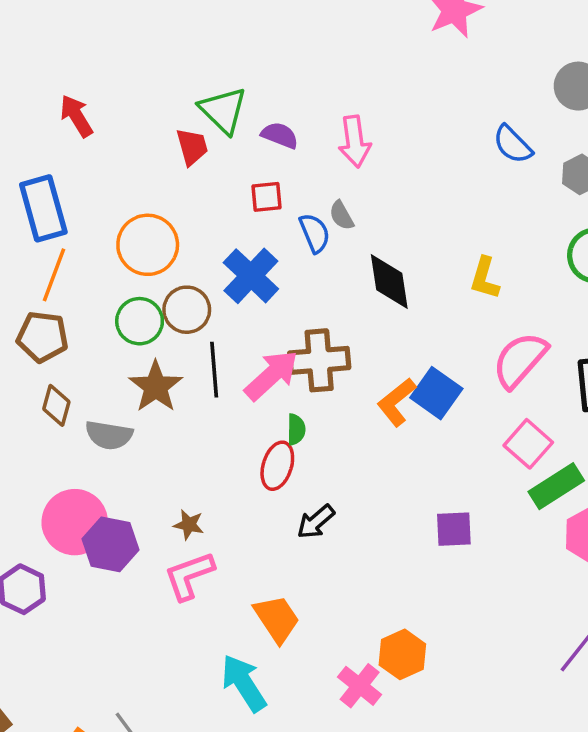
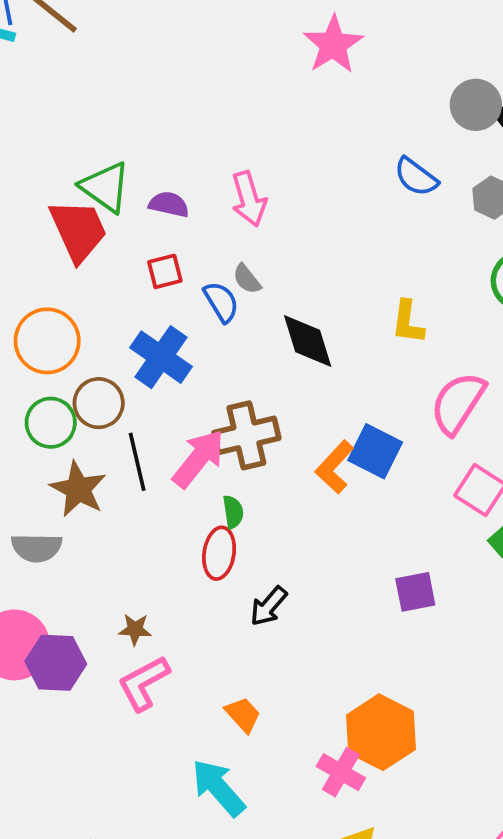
red trapezoid: (192, 147) -> (78, 230), size x1.6
orange trapezoid: (277, 619) -> (243, 715), size x0.7
orange hexagon: (402, 654) -> (381, 732), size x1.4

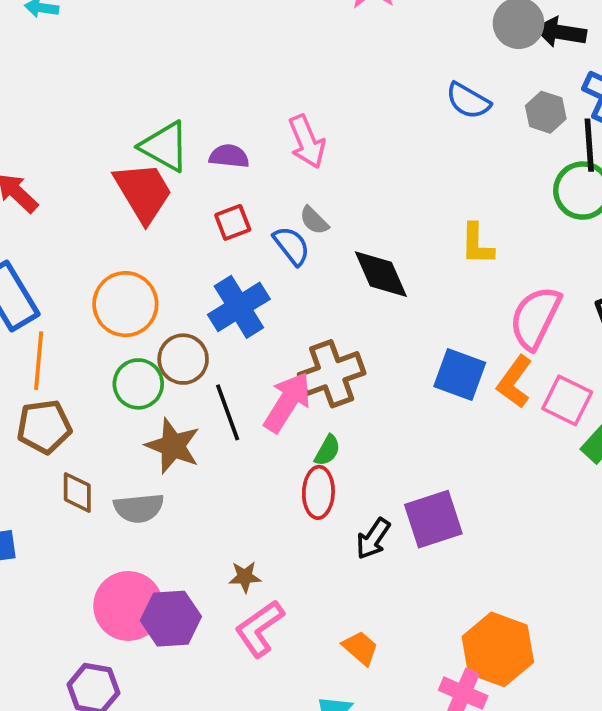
blue cross: (161, 357) -> (239, 307), turned 30
orange L-shape: (335, 467) -> (515, 382), moved
green semicircle: (233, 512) -> (327, 450), turned 44
purple square: (415, 592) -> (433, 519), moved, size x1.4

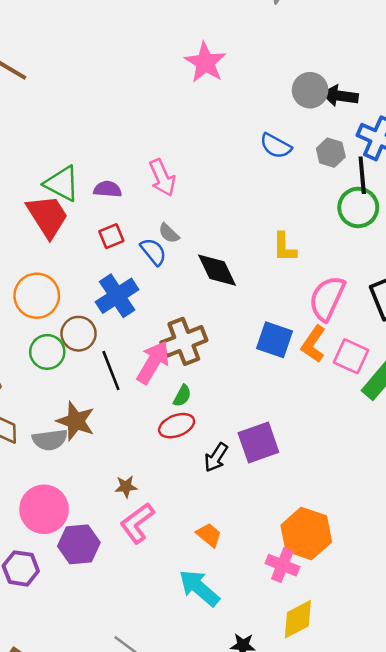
brown star: (173, 446) -> (76, 421), moved
red ellipse: (318, 492) -> (177, 426), turned 68
purple hexagon: (171, 619) -> (79, 544), moved

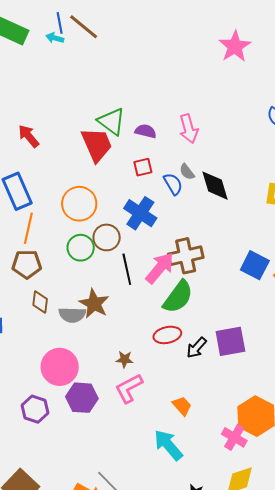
black diamond: (217, 270) -> (215, 186), moved
blue cross: (117, 296) -> (140, 213), turned -32
green semicircle: (182, 396) -> (178, 297), size x2.0
red ellipse: (177, 426) -> (167, 335), moved

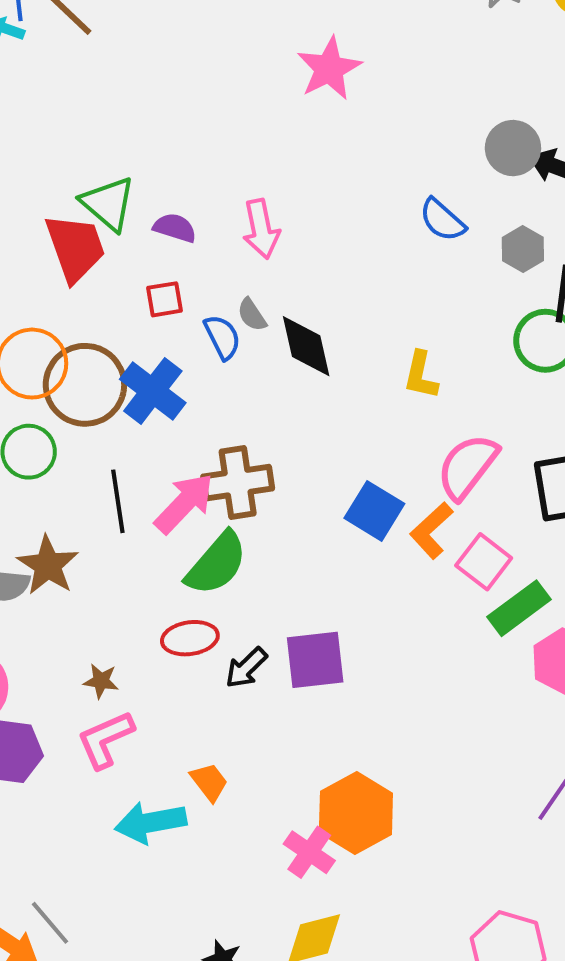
pink star: (235, 46) -> (329, 69), moved
brown circle: (107, 237) -> (85, 385), moved, size x1.5
cyan arrow: (168, 445) -> (151, 823), moved, turned -64

